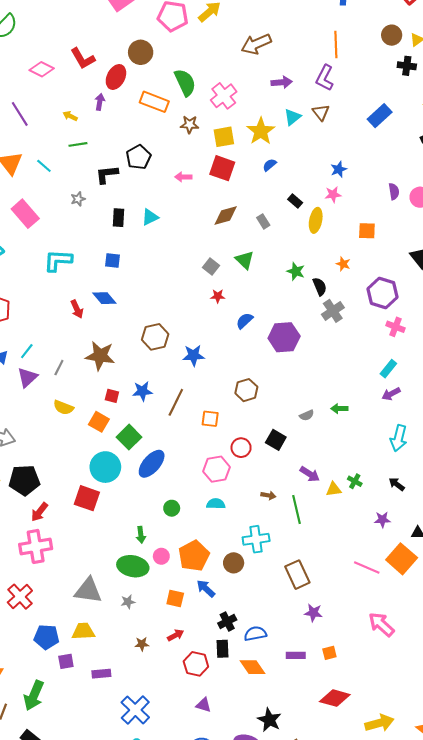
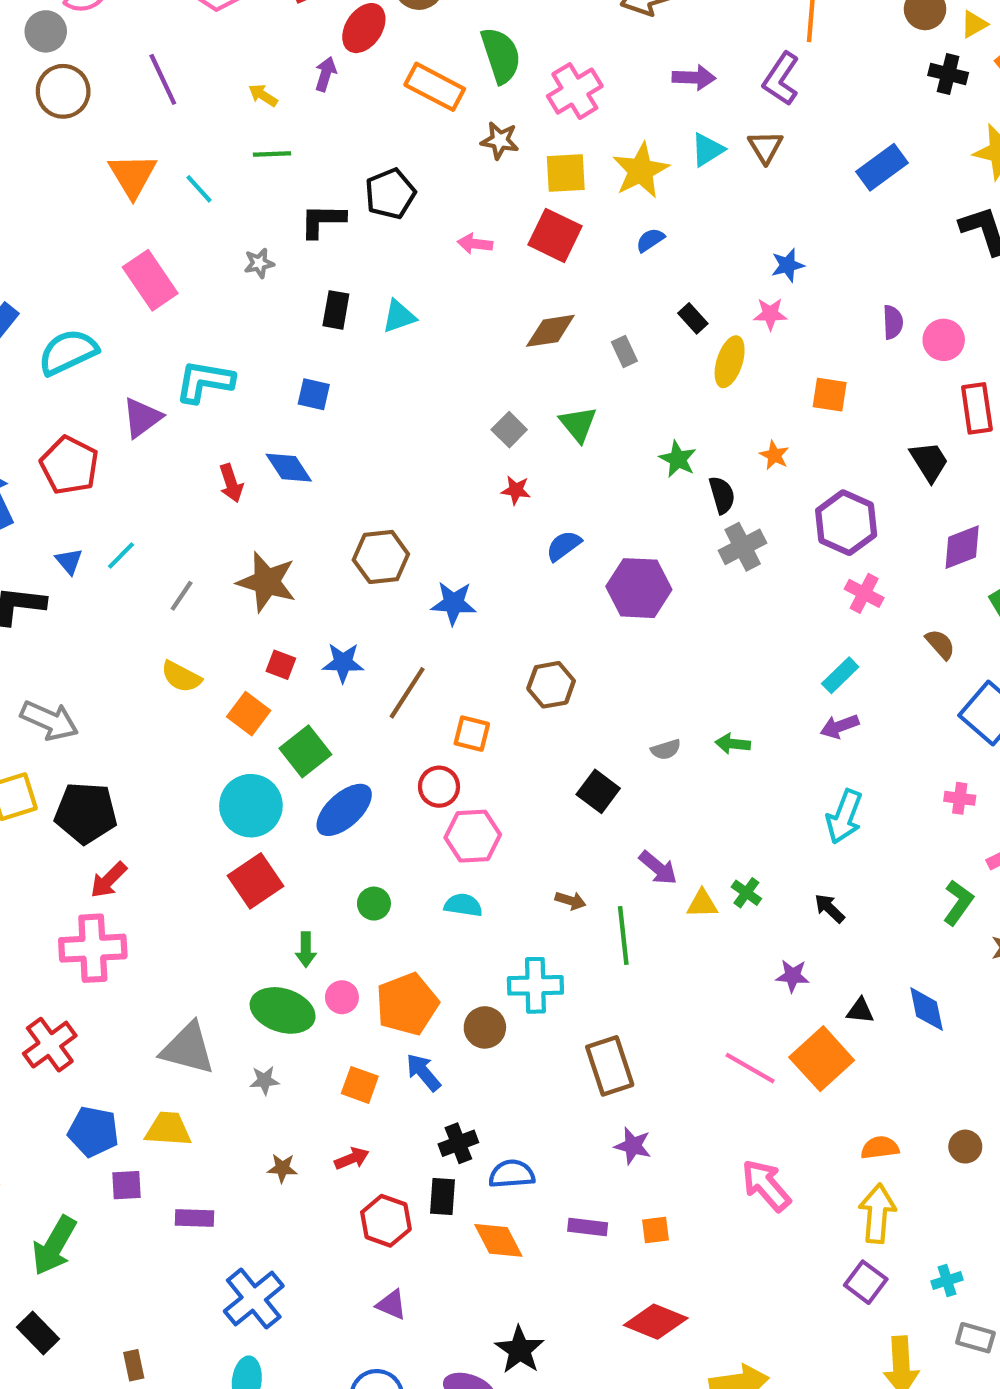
purple triangle: (27, 377) -> (142, 418), moved
red circle: (241, 448) -> (439, 787), moved
red square: (87, 498) -> (256, 881), moved, turned 30

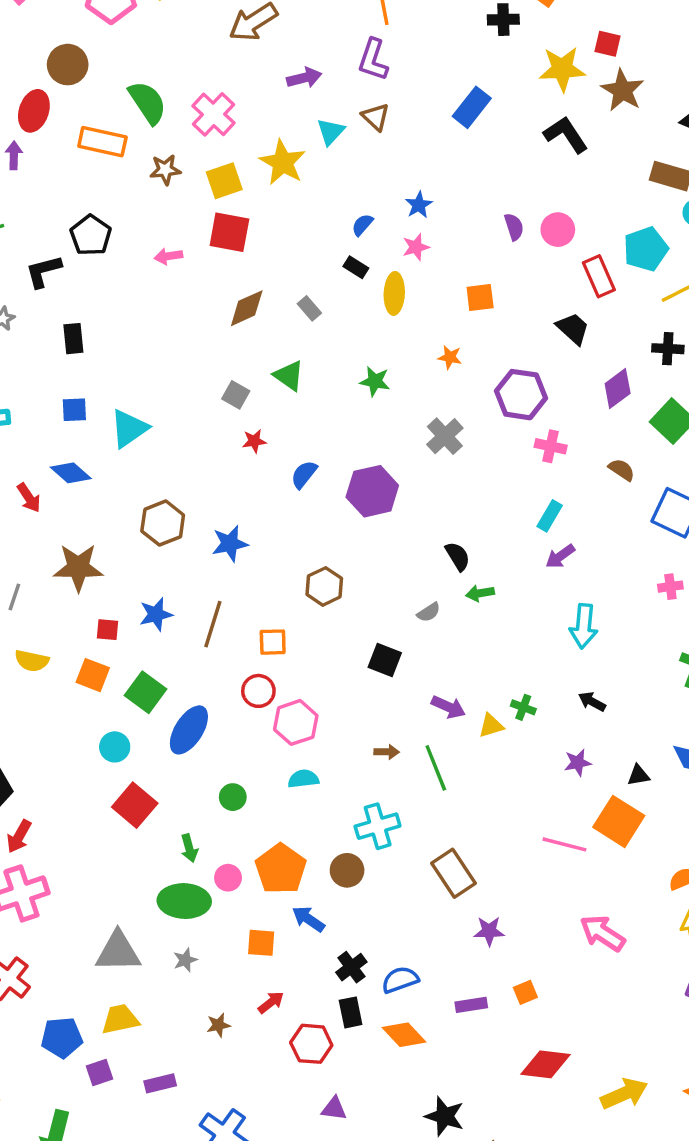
blue semicircle: (650, 240) -> (362, 225), moved
cyan triangle: (399, 316) -> (129, 428), moved, size x1.4
black semicircle: (722, 495) -> (458, 556), moved
cyan circle: (251, 806) -> (115, 747), size x0.6

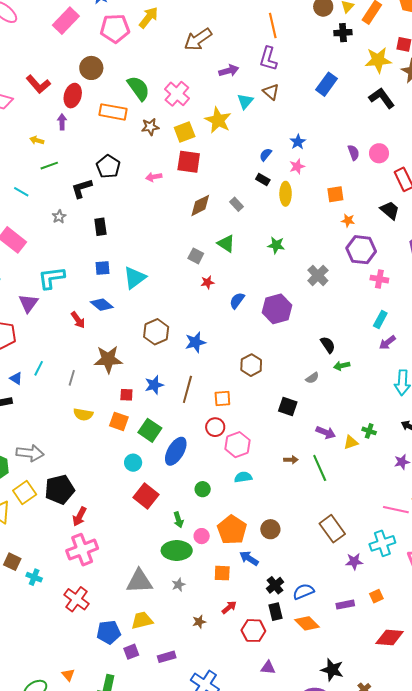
orange star: (450, 357) -> (348, 221), moved
cyan cross: (378, 826) -> (382, 543), moved

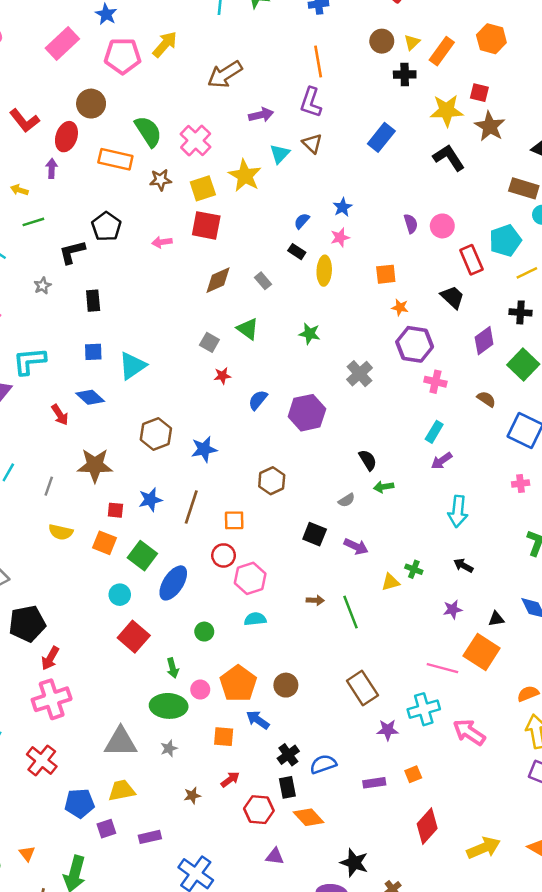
purple arrow: (326, 432) -> (356, 546), moved
orange diamond: (307, 623) -> (309, 817), moved
red diamond: (390, 638) -> (427, 826), turned -56

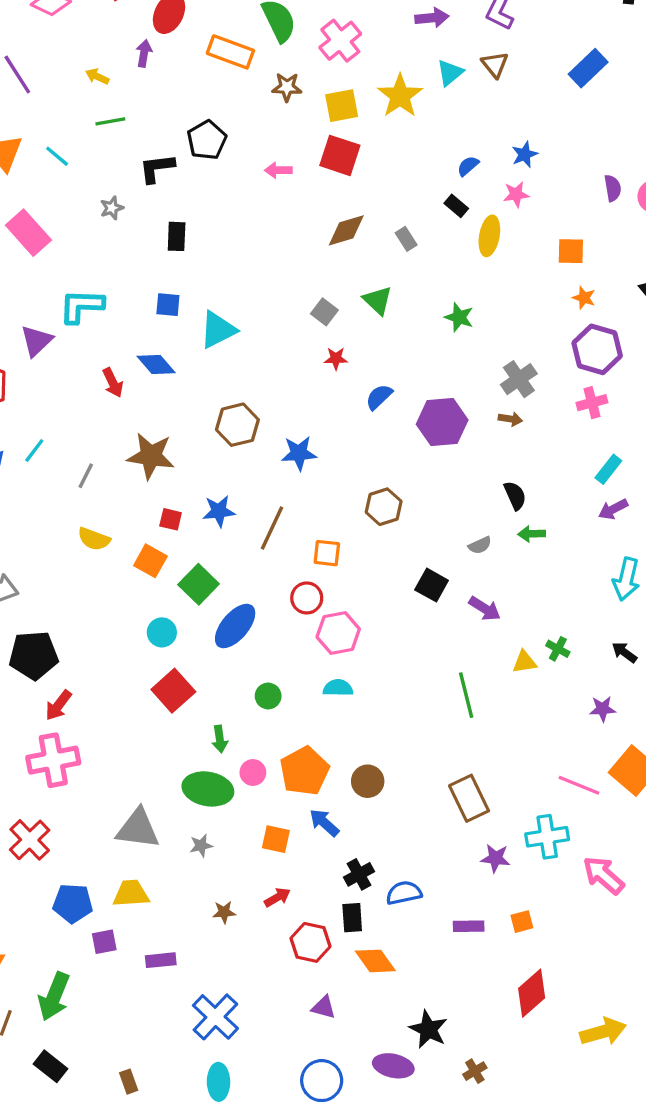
pink cross: (435, 382) -> (592, 403), moved, turned -35
brown arrow: (315, 600) -> (510, 419), moved

